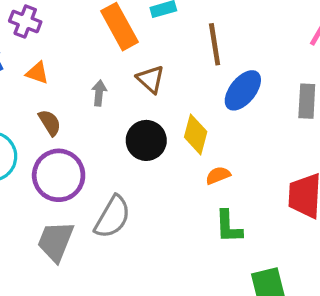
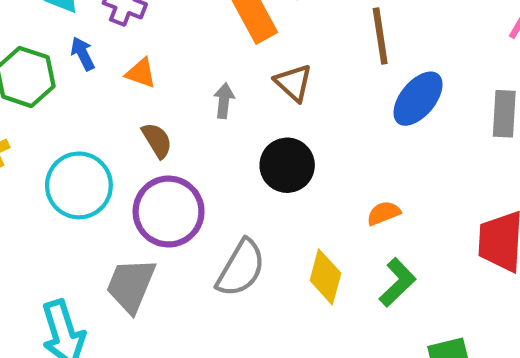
yellow diamond: (196, 134) -> (325, 277), moved
green L-shape: (229, 227) -> (397, 282), turned -132
gray trapezoid: (56, 241) -> (131, 285), moved

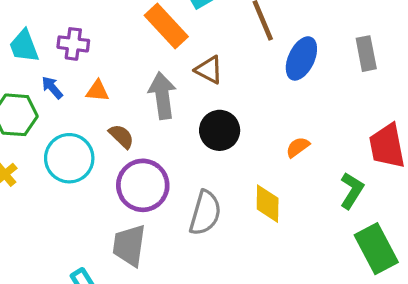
gray arrow: (224, 101) -> (162, 96), size x1.8
cyan circle: (79, 185) -> (69, 158), moved
green L-shape: (397, 282) -> (352, 190), moved

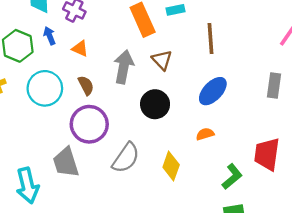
blue ellipse: (301, 58) -> (213, 91), moved
gray trapezoid: (129, 245) -> (66, 162), turned -44

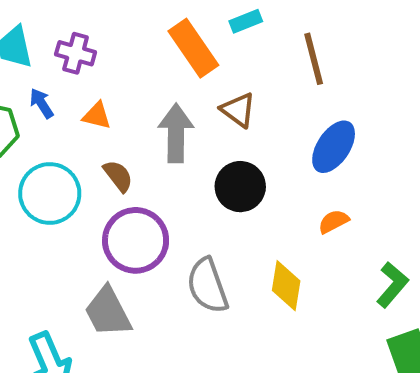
gray semicircle: (126, 158) -> (207, 286), turned 136

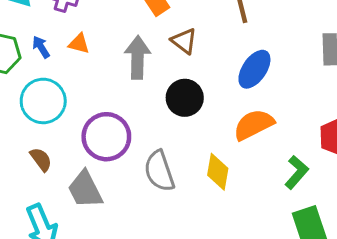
blue arrow: (42, 103) -> (41, 47), moved
brown semicircle: (118, 176) -> (41, 159), moved
orange semicircle: (334, 221) -> (254, 125), size x1.8

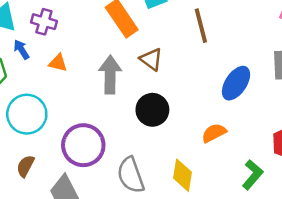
blue arrow: (41, 47) -> (21, 49), moved
blue ellipse: (254, 69) -> (236, 83), moved
orange semicircle: (254, 125) -> (214, 133), size x0.7
brown semicircle: (41, 159) -> (25, 166), turned -115

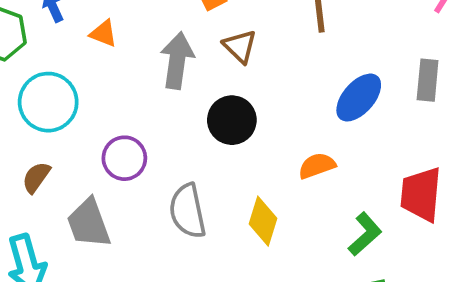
purple circle: (83, 145) -> (124, 158), size x0.7

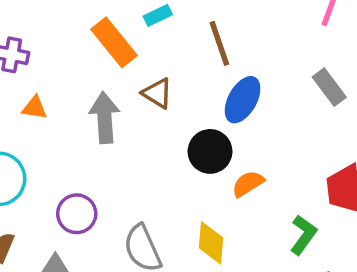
gray rectangle: (428, 80) -> (329, 87), turned -30
blue ellipse: (359, 98) -> (243, 100), moved
black circle: (232, 120) -> (210, 151), moved

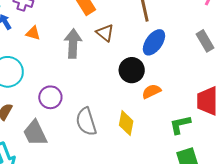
green L-shape: (303, 235) -> (180, 125), turned -145

